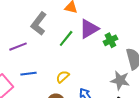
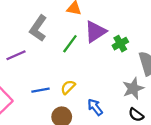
blue line: (28, 74) -> (40, 90), moved
gray star: (120, 80) -> (133, 88), turned -30

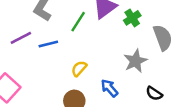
gray star: (133, 88) -> (135, 61), moved
blue line: (40, 90) -> (48, 44), moved

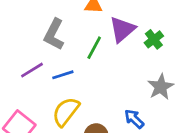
yellow semicircle: (79, 69) -> (66, 112), moved, size x1.6

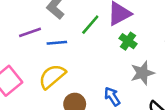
green cross: (154, 39) -> (128, 41), moved, turned -30

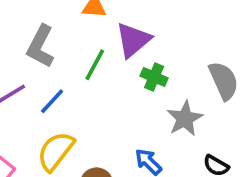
blue line: (57, 43) -> (52, 101), turned -30

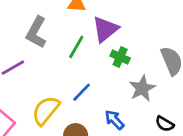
blue line: (52, 101) -> (82, 92), moved

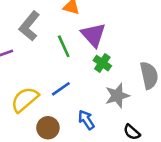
purple triangle: (105, 29) -> (93, 35), turned -44
green line: (76, 47) -> (64, 46), turned -65

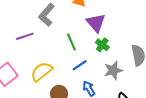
green line: (64, 46) -> (71, 42), moved
blue line: (61, 89) -> (80, 65), moved

